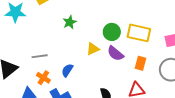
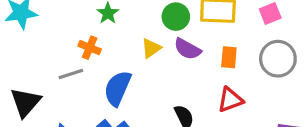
blue semicircle: (67, 70) -> (118, 88), size x1.6
orange cross: (43, 78) -> (90, 48), moved

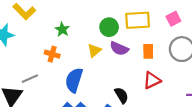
gray line: (71, 74) -> (30, 79), moved

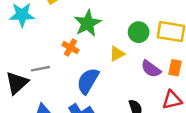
green star: (62, 29) -> (87, 23), size x1.6
purple semicircle: (119, 48) -> (151, 69), moved

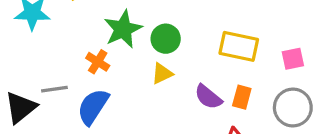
green circle: (139, 32) -> (166, 39), moved
blue semicircle: (88, 81) -> (93, 107), moved

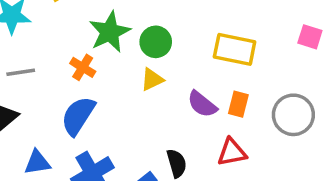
pink square: (293, 59) -> (310, 37), moved, turned 30
gray line: (54, 89) -> (21, 72), moved

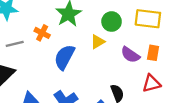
green circle: (156, 42) -> (112, 22), moved
orange cross: (83, 67) -> (42, 33), moved
blue semicircle: (78, 116) -> (64, 57), moved

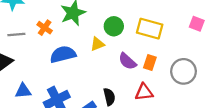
blue semicircle: (64, 57) -> (63, 54), turned 40

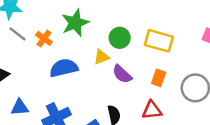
gray line: (16, 34) -> (18, 34), moved, turned 42
purple semicircle: (127, 61) -> (122, 74), moved

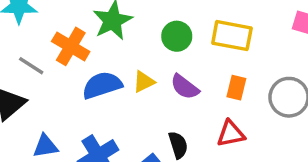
gray line: (18, 34) -> (31, 66), moved
orange cross: (44, 38) -> (71, 46), size x1.5
yellow triangle: (102, 57) -> (144, 82), moved

